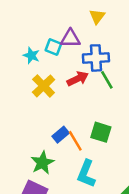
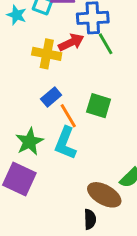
yellow cross: (44, 86) -> (47, 54), moved, turned -35
blue rectangle: (61, 135) -> (51, 97), moved
cyan L-shape: (86, 174) -> (65, 143), moved

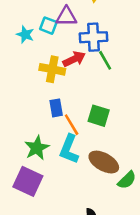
blue rectangle: (51, 97) -> (56, 108), turned -60
brown ellipse: (104, 195) -> (104, 162), moved

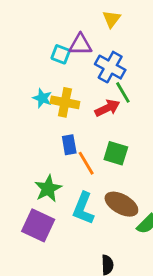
cyan star: (25, 35) -> (42, 98), moved
blue cross: (93, 37) -> (110, 67), turned 32
red arrow: (74, 59) -> (107, 108), moved
cyan L-shape: (69, 149) -> (83, 208), moved

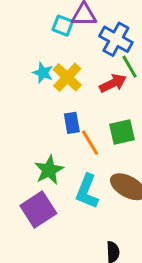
yellow cross: (65, 102) -> (67, 77), turned 32
green square: (116, 153) -> (122, 132), turned -30
purple square: (38, 225) -> (38, 210), turned 32

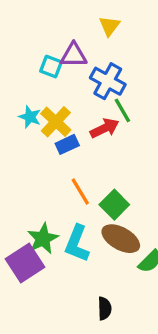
blue rectangle: (72, 123) -> (67, 144), moved, turned 75
green square: (122, 132) -> (114, 205), moved, turned -32
green star: (49, 170) -> (43, 239), moved

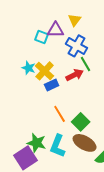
yellow triangle: (109, 26) -> (75, 20), moved
green star: (43, 239) -> (37, 143), turned -30

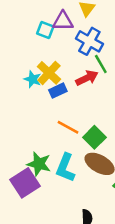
cyan star: (29, 68) -> (33, 79), moved
orange line: (60, 114) -> (68, 127), turned -30

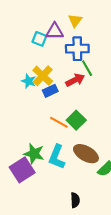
blue cross: (89, 41) -> (77, 49), turned -30
green square: (94, 137) -> (76, 120), moved

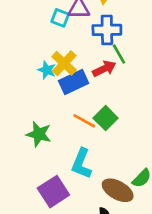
blue rectangle: (50, 91) -> (74, 82), size x1.5
green star: (34, 154) -> (39, 134), moved
brown ellipse: (86, 154) -> (118, 190), moved
purple square: (22, 170) -> (53, 192), moved

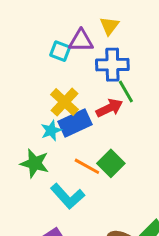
cyan star: (47, 70) -> (51, 130), moved, turned 30
green star: (39, 134) -> (35, 163), moved
cyan L-shape: (82, 164) -> (68, 196), moved, turned -64

